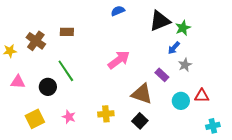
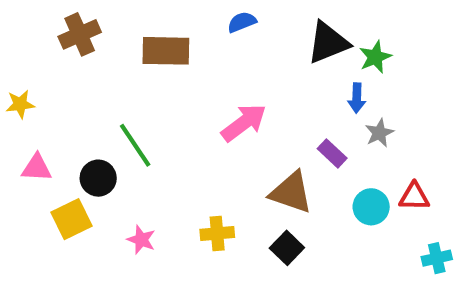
brown rectangle: (67, 32) -> (166, 51), moved, size x1.6
brown cross: (36, 41) -> (80, 34), moved, turned 30
blue arrow: (174, 48) -> (357, 98), turned -40
yellow square: (35, 119) -> (71, 219), moved

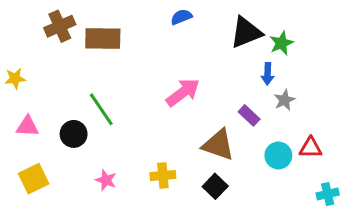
brown rectangle: (166, 51) -> (103, 38), moved
yellow square: (71, 219) -> (34, 179), moved

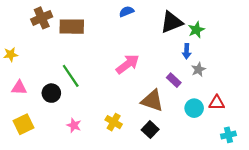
yellow cross: (163, 176) -> (114, 122), turned 35

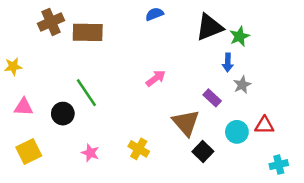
pink arrow: (128, 64) -> (156, 78), size x0.7
brown triangle: (152, 101) -> (186, 123), turned 30
black square: (150, 130) -> (203, 152), moved

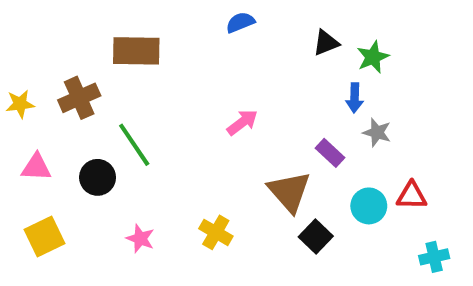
brown cross: (51, 22) -> (79, 98), moved
black triangle: (209, 27) -> (326, 43), size x0.6
gray star: (242, 85) -> (377, 132), turned -30

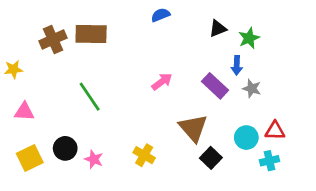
brown cross: (79, 98) -> (53, 39), moved
purple rectangle: (330, 153) -> (215, 86), moved, size x1.4
black circle: (98, 177) -> (65, 148), moved
cyan cross: (434, 257) -> (269, 161), moved

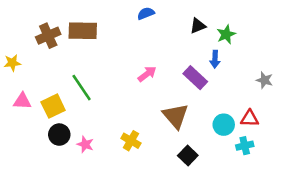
gray star: (252, 88) -> (264, 80), moved
yellow square: (30, 158) -> (53, 106), moved
black square: (211, 158) -> (188, 156), moved

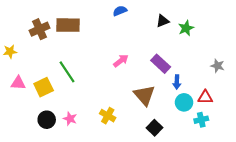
blue arrow: (215, 59) -> (177, 82), moved
black circle: (59, 135) -> (47, 120), moved

